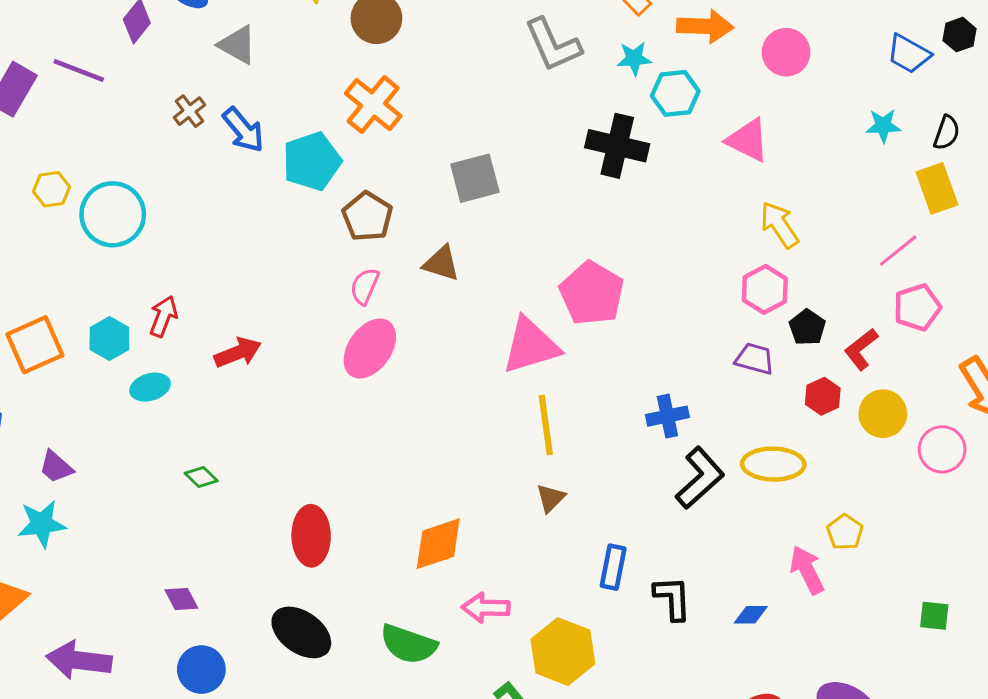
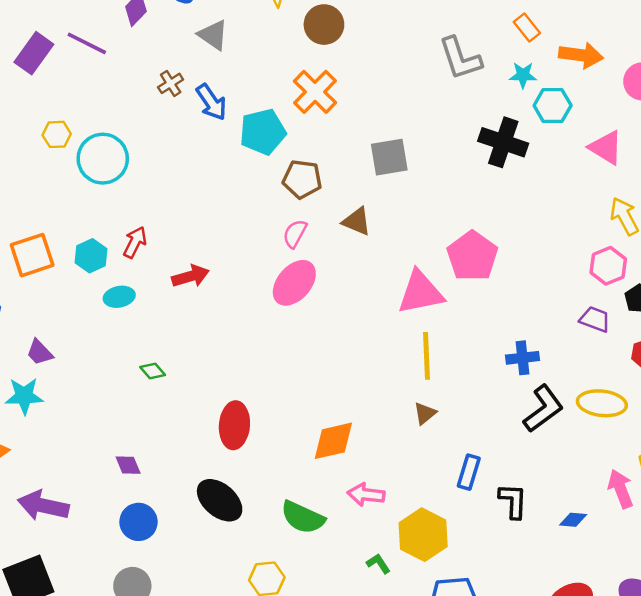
brown pentagon: (367, 217) -> (302, 179), turned -30

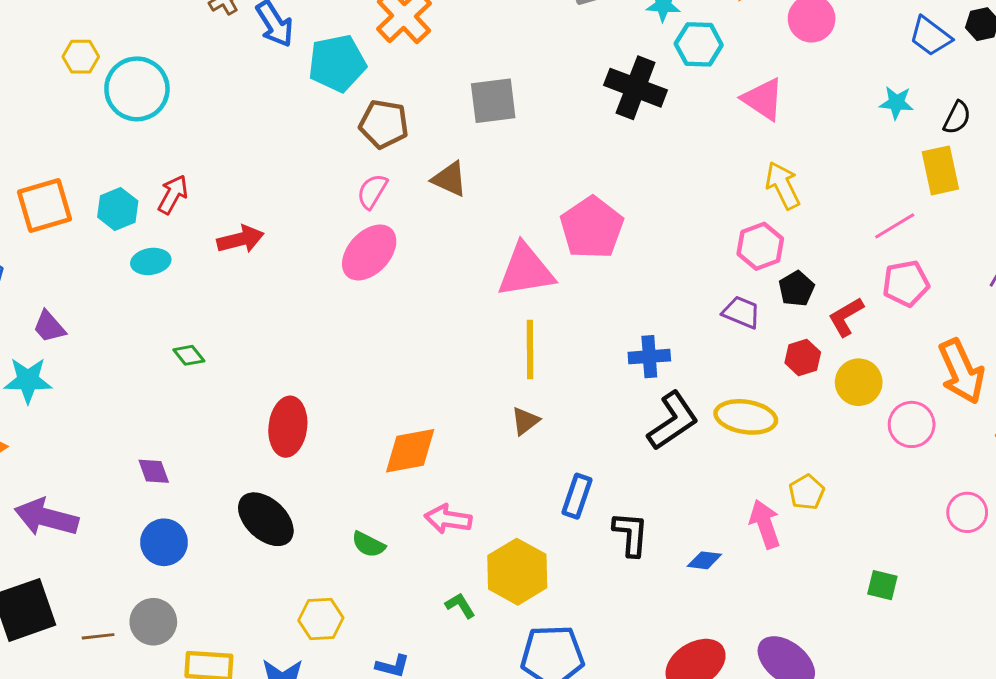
green semicircle: (303, 517) -> (368, 544), size x0.6

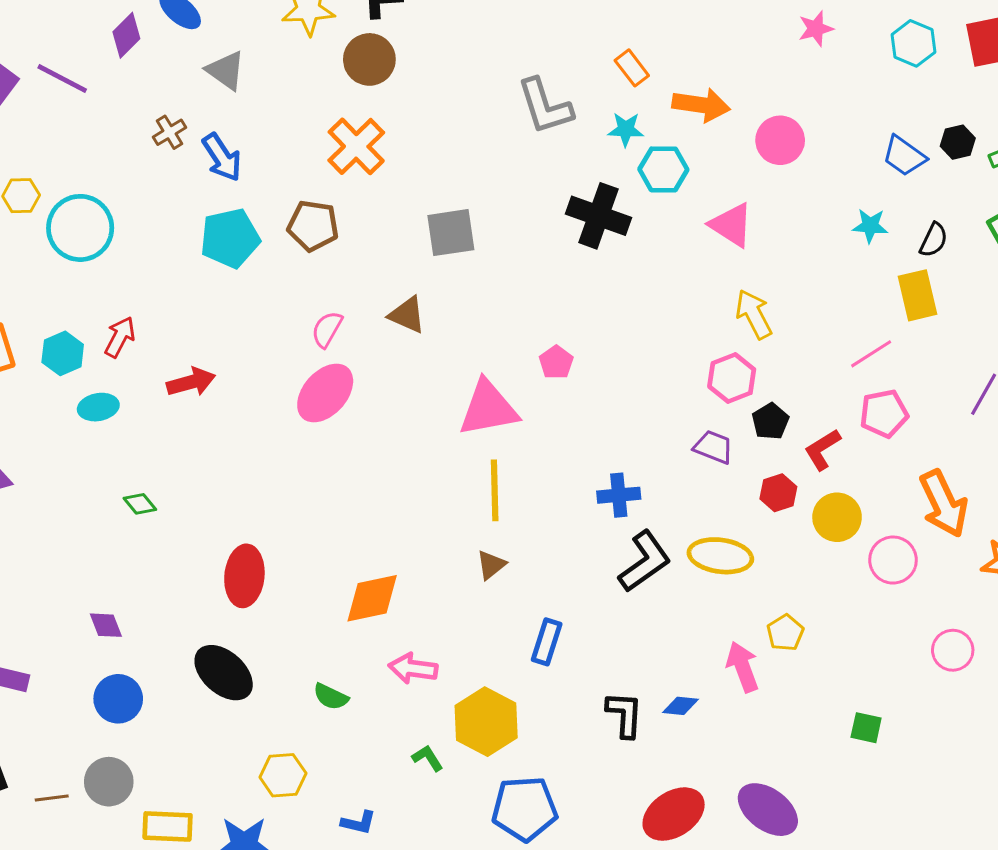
cyan pentagon: (337, 63) -> (230, 238), moved
brown pentagon: (384, 124) -> (313, 226), moved
pink pentagon: (592, 228) -> (556, 362), size x0.5
black L-shape: (631, 534) -> (625, 715), moved

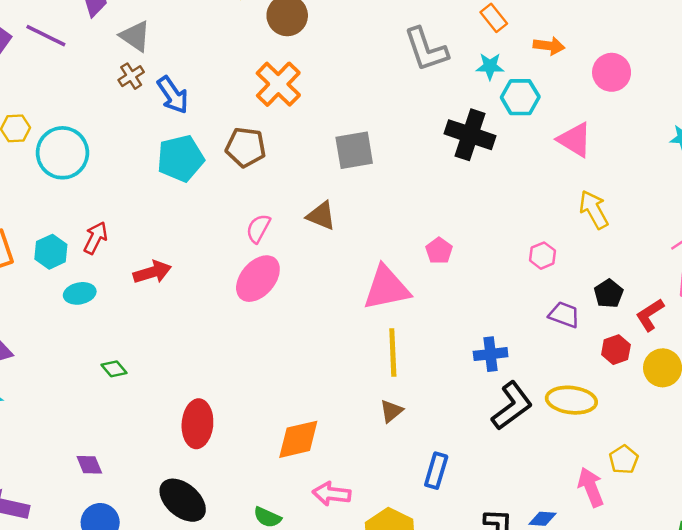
gray triangle: (226, 70) -> (135, 36), moved
orange arrow: (701, 105) -> (549, 46), size x0.7
pink hexagon: (732, 378) -> (542, 256), moved, size x0.7

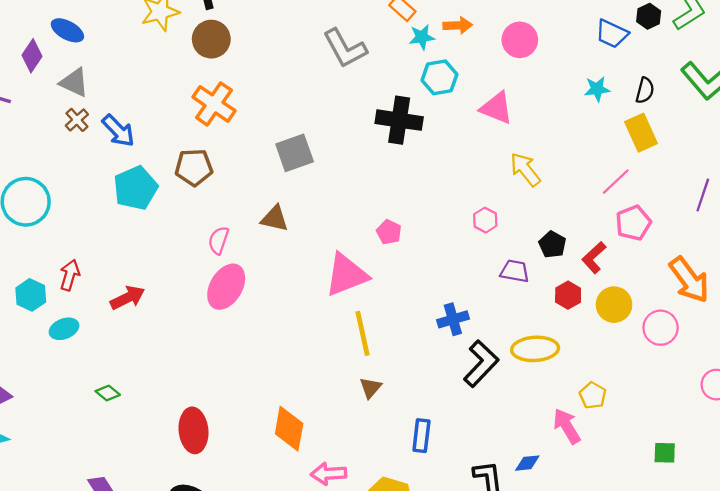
cyan star: (490, 66) -> (422, 37), moved
orange diamond: (298, 439) -> (289, 429), turned -57

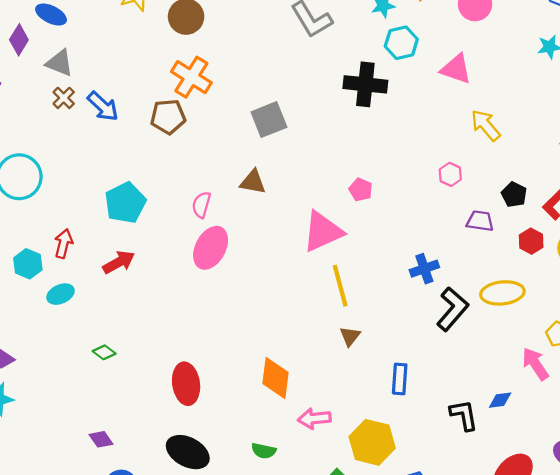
brown pentagon: (194, 167) -> (168, 117), moved
cyan pentagon: (136, 188) -> (125, 203), moved

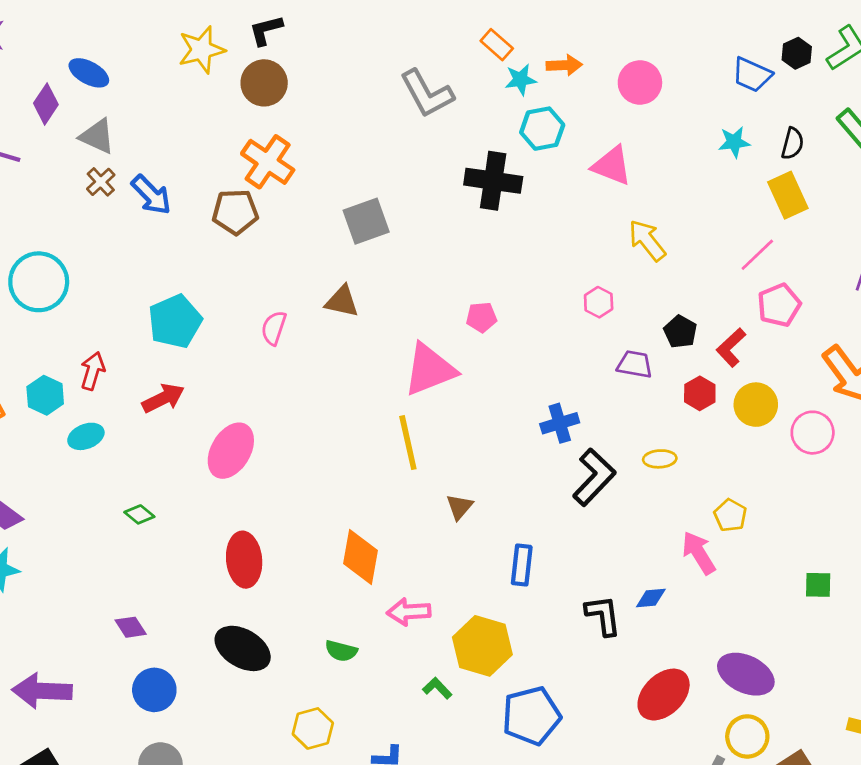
pink pentagon: (361, 190) -> (481, 317), turned -30
pink ellipse: (211, 248) -> (231, 451), moved
yellow line: (340, 286) -> (408, 443), moved
yellow ellipse: (502, 293) -> (660, 459), size x0.6

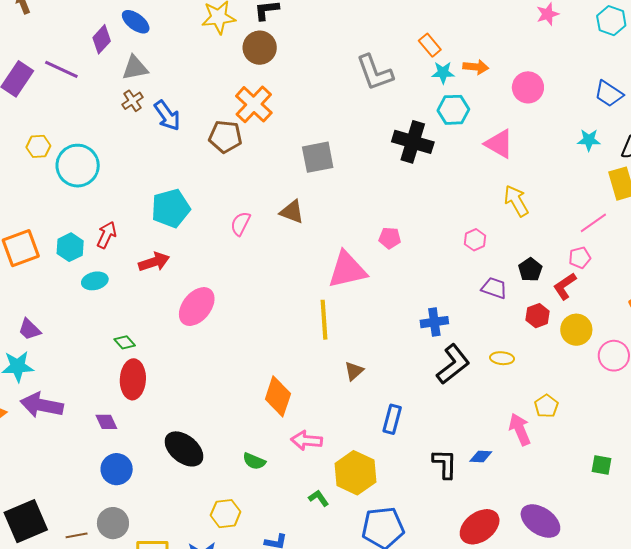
gray triangle: (97, 136) -> (135, 68), turned -44
pink pentagon: (779, 305) -> (580, 258), moved, size x0.7
red ellipse: (244, 560) -> (133, 379), moved
purple arrow: (42, 691) -> (42, 405), moved

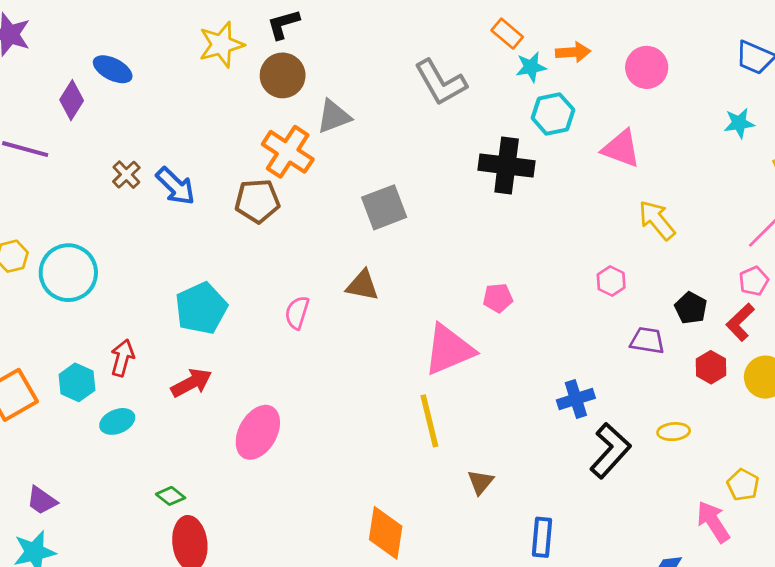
gray triangle: (135, 68) -> (334, 116), moved

